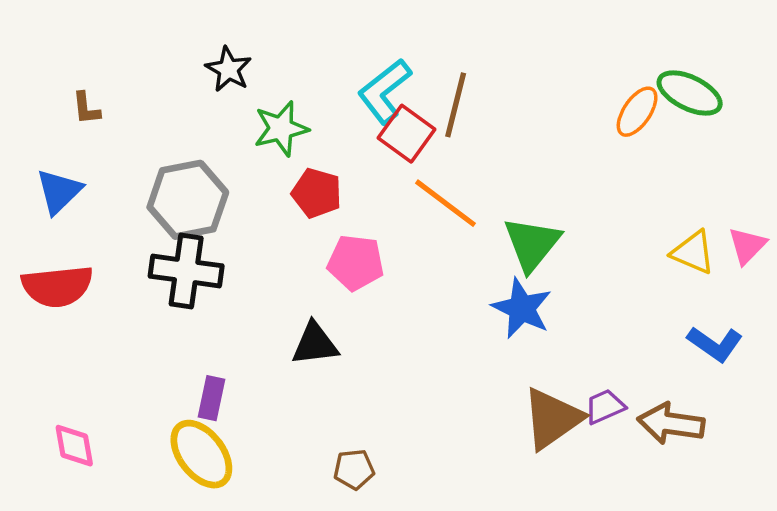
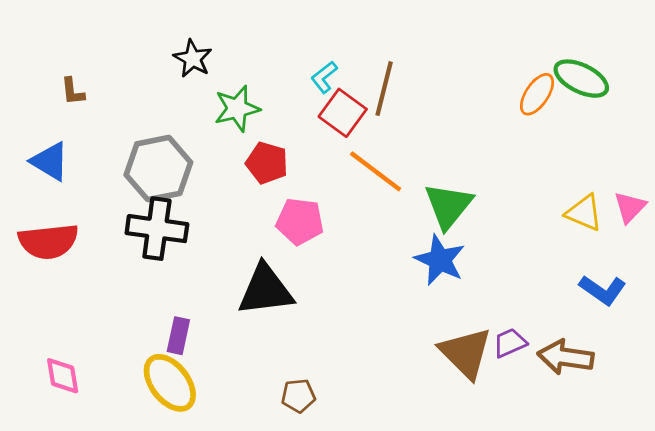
cyan L-shape: (384, 91) -> (324, 77), size x0.6
blue triangle: (59, 191) -> (50, 161), turned -45
black triangle: (315, 344) -> (266, 290), size x1.4
brown triangle: (552, 418) -> (466, 353), turned -40

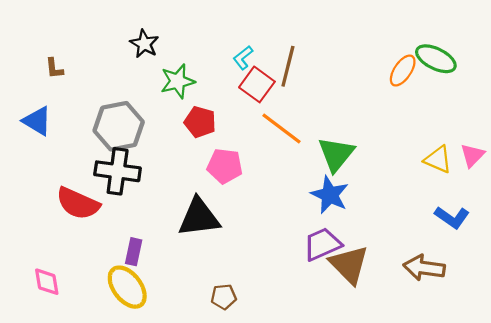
red semicircle: (48, 241) -> (78, 203), moved, turned 30
purple trapezoid: (510, 343) -> (322, 244), moved, size x1.5

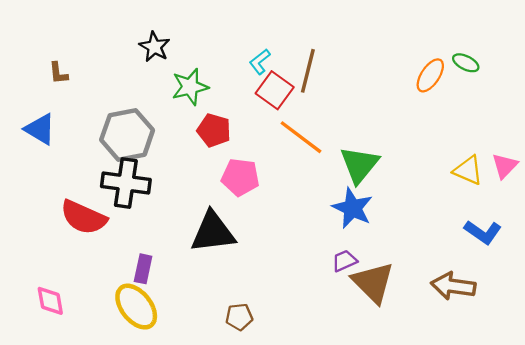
green ellipse: (436, 59) -> (466, 63), size x0.6
purple trapezoid: (322, 244) -> (344, 261), size x0.6

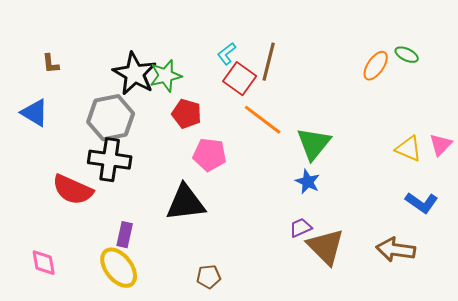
black star: (154, 47) -> (135, 74), moved, size x1.6
blue star: (352, 208) -> (308, 182), size x0.7

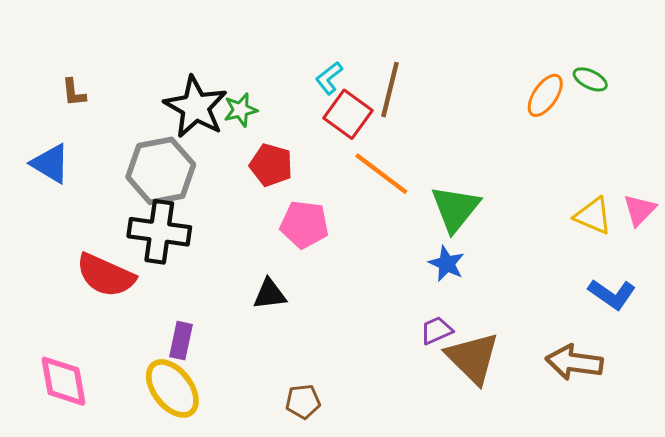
green star: (166, 76) -> (241, 110), size x0.7
black triangle: (186, 203) -> (270, 294), size x0.6
pink diamond: (44, 263) -> (64, 381), size x1.4

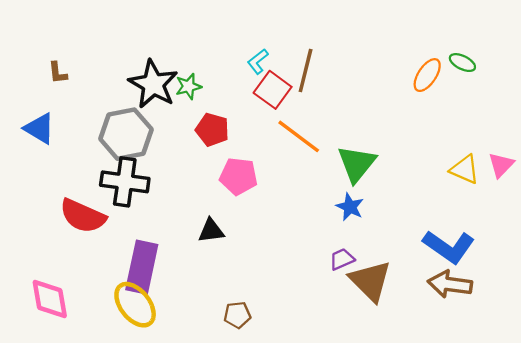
blue L-shape: (612, 294) -> (449, 247), moved, size x1.4
purple rectangle: (181, 341) -> (142, 267), size x1.8

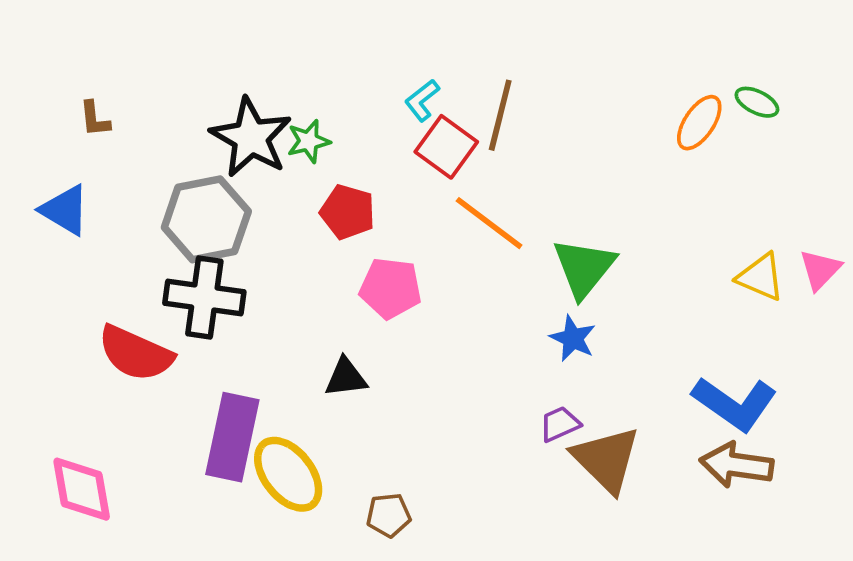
yellow ellipse: (135, 305) -> (288, 474), moved

